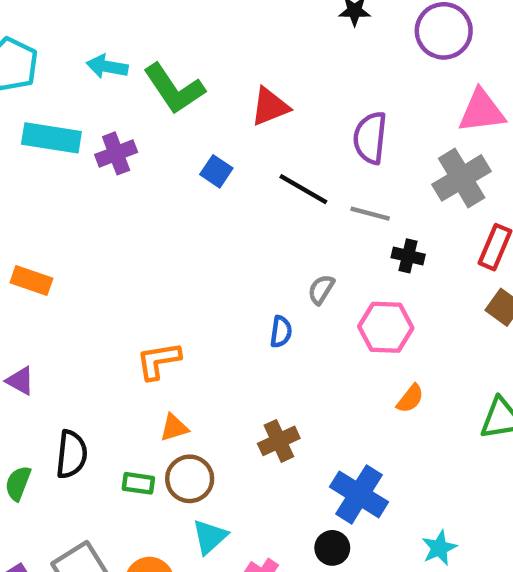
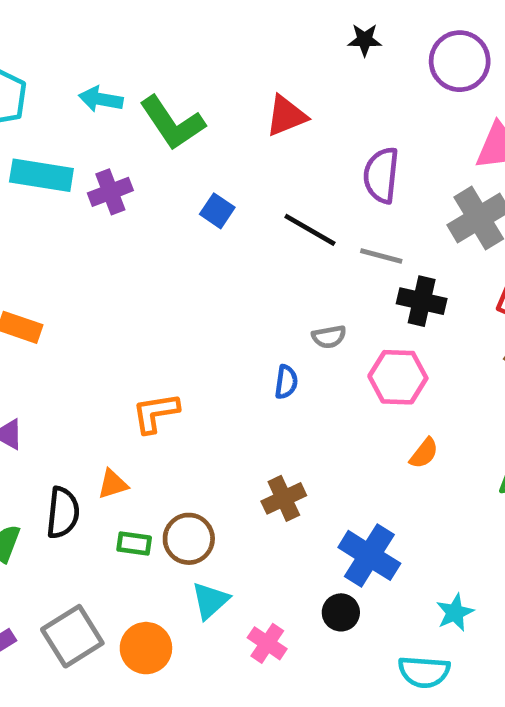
red triangle: (270, 107) -> (286, 116), moved
black cross: (408, 256) -> (422, 301), size x1.4
gray semicircle: (321, 289) -> (329, 337), turned -132
orange triangle: (174, 428) -> (113, 484), moved

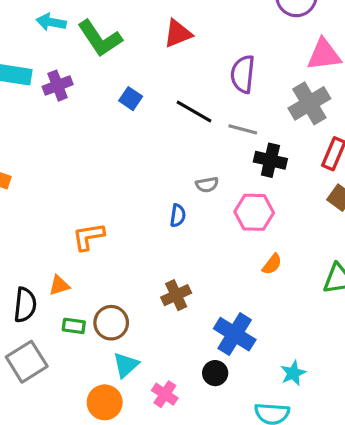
gray square: (72, 636) -> (27, 362), moved
orange circle: (146, 648) -> (105, 402), moved

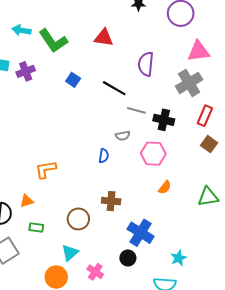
red triangle: (178, 34) -> (104, 38), turned 30
gray line: (243, 129) -> (136, 110), moved
brown cross: (176, 295) -> (111, 201), moved, turned 30
brown circle: (111, 323) -> (78, 219), moved

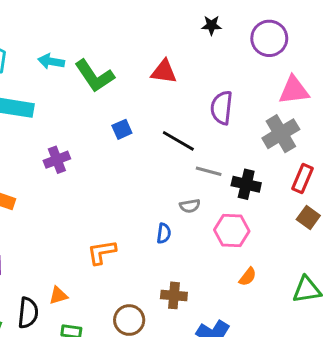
purple cross: (26, 71) -> (57, 160), moved
blue square: (73, 80) -> (122, 129), turned 32
orange L-shape: (46, 169) -> (102, 252), moved

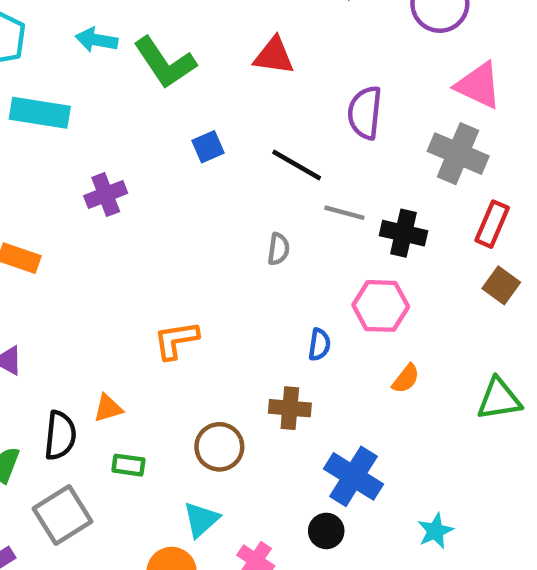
pink triangle: (294, 90) -> (479, 85), turned 32
gray cross: (281, 134) -> (458, 154), turned -36
gray semicircle: (190, 206) -> (278, 249), moved, turned -72
blue semicircle: (164, 233) -> (319, 345), moved

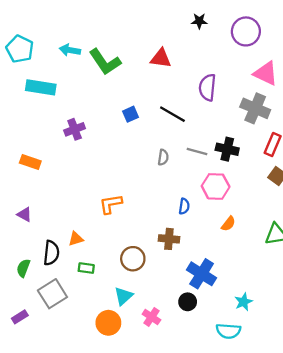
blue square: (208, 147) -> (131, 114), moved
gray line: (344, 213) -> (197, 151), moved

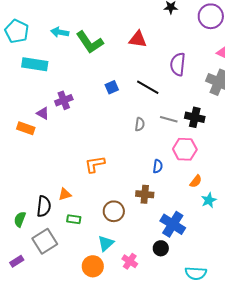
purple triangle: (24, 214) -> (43, 113), moved
cyan star: (244, 302) -> (209, 200), moved

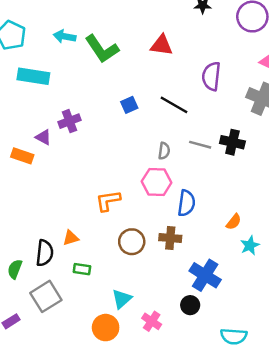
pink hexagon: (185, 149) -> (157, 182), moved
blue semicircle: (158, 166) -> (186, 203), size x1.5
brown circle: (114, 211) -> (132, 242), moved

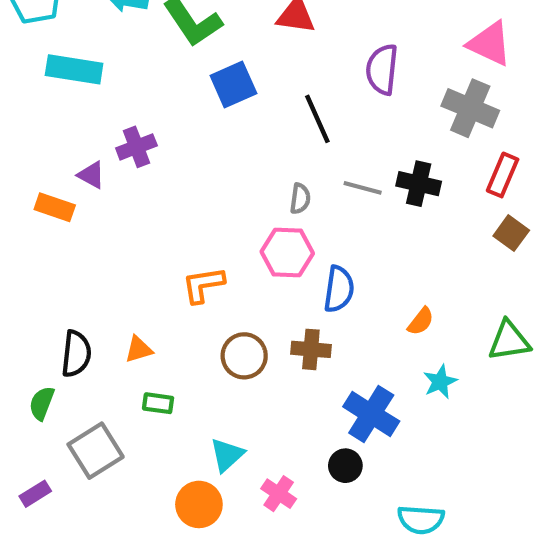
blue square: (129, 105) -> (233, 85), moved, size x1.5
black line: (174, 105) -> (317, 119), turned 36
cyan star: (250, 245) -> (440, 382), moved
black semicircle: (45, 253) -> (76, 354), moved

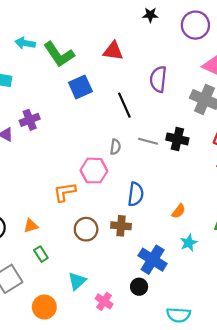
pink hexagon: (287, 252) -> (94, 171), moved
green rectangle: (158, 403) -> (41, 254), turned 49
orange circle: (199, 504) -> (44, 307), moved

